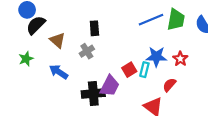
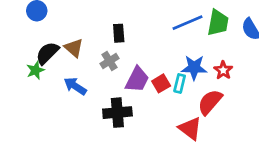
black semicircle: (36, 25) -> (47, 53), moved
red semicircle: (169, 85) -> (210, 102), size x1.5
purple trapezoid: (110, 86) -> (137, 80), moved

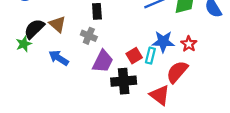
gray cross: (109, 61) -> (89, 36), turned -35
purple trapezoid: (137, 80) -> (103, 61), moved
black cross: (117, 113) -> (124, 81), moved

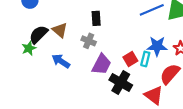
black cross: (124, 81) -> (121, 83), turned 35

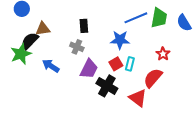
brown triangle: (60, 30) -> (43, 29), moved, turned -49
blue star: (157, 46) -> (120, 40), moved
green star: (29, 48) -> (21, 54), size x1.5

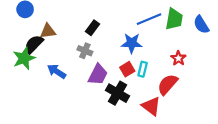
black rectangle: (84, 26) -> (92, 28), turned 40

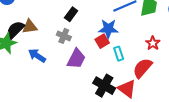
brown triangle: (48, 31) -> (30, 27), moved
red square: (127, 69) -> (102, 41), moved
cyan rectangle: (143, 69) -> (119, 54), turned -32
black cross: (118, 93) -> (104, 86), moved

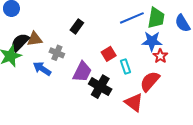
blue star: (108, 29) -> (152, 41), moved
gray cross: (64, 36) -> (57, 53), moved
black cross: (104, 86) -> (100, 87), moved

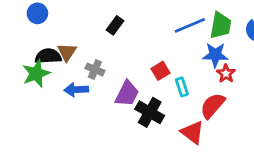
black rectangle: (77, 26) -> (115, 25), moved
brown triangle: (35, 39) -> (67, 52), turned -49
black semicircle: (20, 42) -> (48, 56), turned 42
blue arrow: (42, 69) -> (76, 90), turned -36

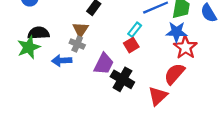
brown triangle: (67, 52) -> (81, 30), moved
red star: (226, 74) -> (185, 47), size x1.5
cyan rectangle: (182, 87) -> (135, 30), moved, turned 56
red triangle: (193, 132) -> (158, 96), turned 40

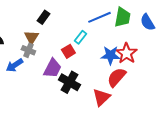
blue star: (177, 32) -> (110, 55), moved
red square: (131, 45) -> (68, 51), moved
blue arrow: (62, 61) -> (14, 65), turned -30

